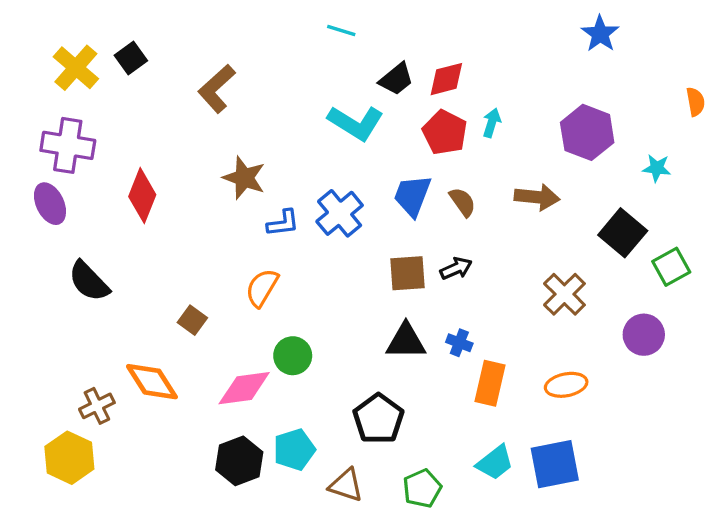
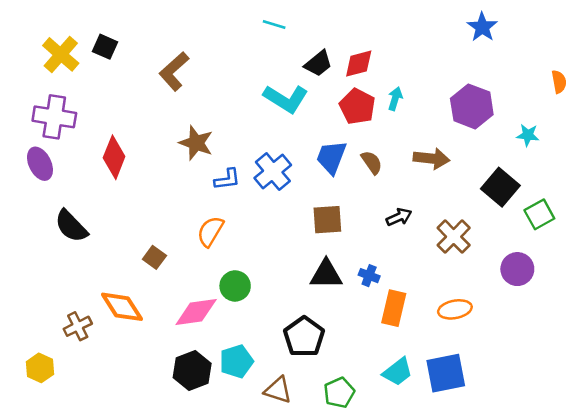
black square: (131, 58) -> (105, 47), turned -30
black arrow: (456, 268) -> (399, 217), moved
yellow hexagon: (69, 458) -> (40, 368), moved, size x0.7

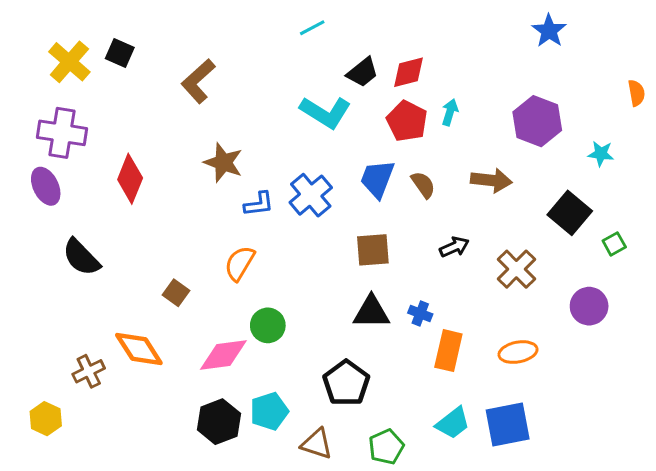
cyan line: (274, 25) -> (312, 28), turned -45
green square: (539, 214) -> (614, 244), size x0.7

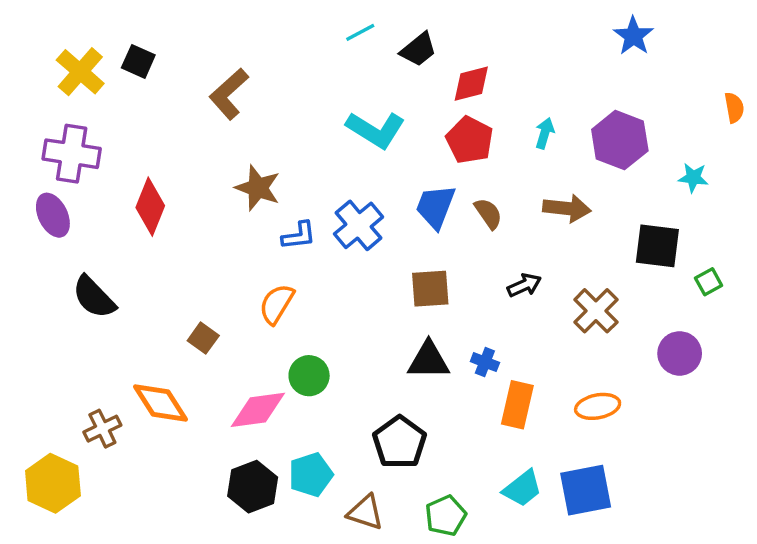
black trapezoid: (363, 72) -> (418, 50), moved
cyan arrow: (450, 112) -> (545, 133), moved
black square: (570, 213) -> (657, 246), turned -33
yellow hexagon: (46, 419) -> (53, 483), size x1.5

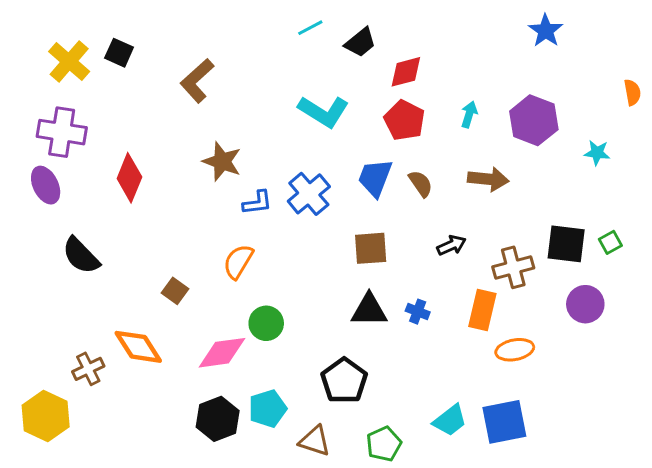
black square: (657, 246) -> (566, 244), moved
brown cross: (596, 311) -> (513, 267), turned 30
orange rectangle: (517, 405) -> (482, 310), moved

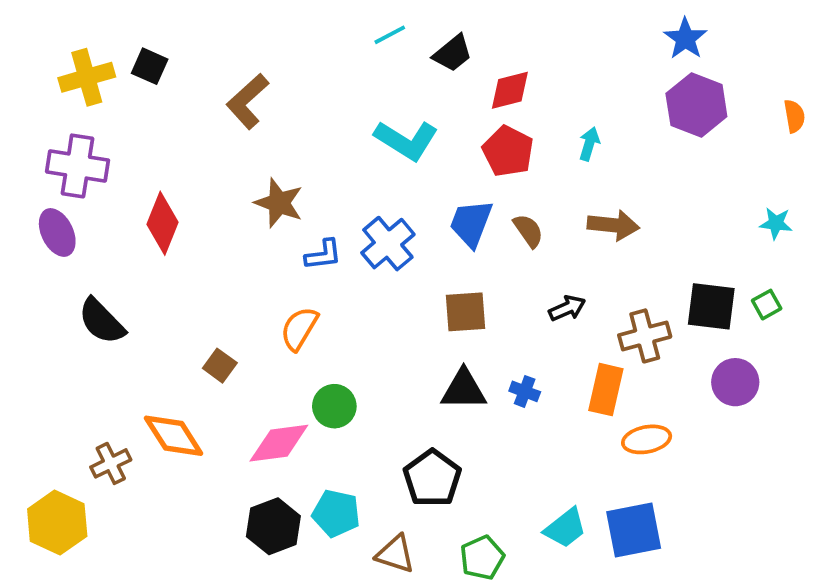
yellow cross: (69, 62) -> (87, 77), turned 33
purple hexagon: (534, 120) -> (696, 105), moved
cyan star: (597, 153) -> (776, 223), moved
cyan pentagon: (268, 409) -> (336, 513), turned 30

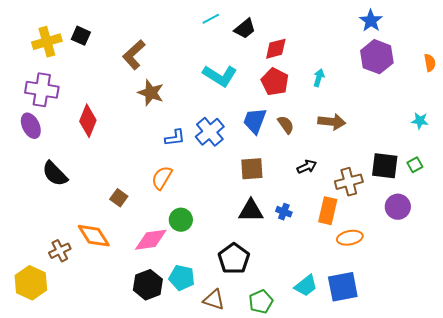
brown star: (279, 203) -> (151, 93), moved

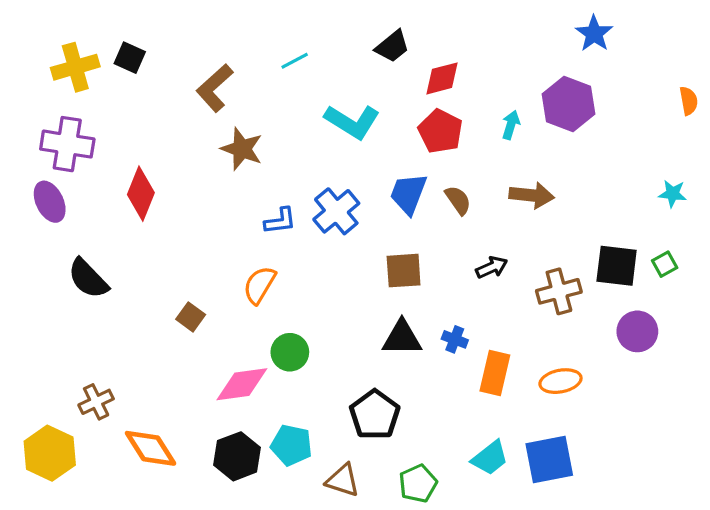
cyan line: (211, 19) -> (295, 61), moved
purple hexagon: (377, 57) -> (568, 104), moved
orange rectangle: (328, 211) -> (495, 373), moved
orange diamond: (94, 236) -> (151, 448), moved

